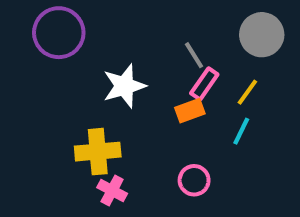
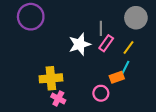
gray line: (194, 55) -> (101, 28), turned 32
white star: (124, 86) -> (80, 44), moved
orange rectangle: (190, 111) -> (117, 77), moved

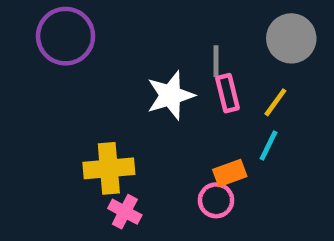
pink rectangle: (106, 43) -> (227, 93), turned -49
orange rectangle: (117, 77) -> (230, 173), moved

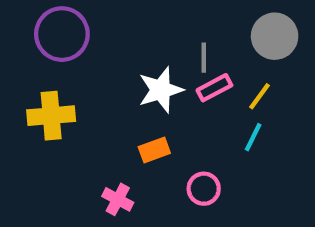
pink rectangle: (227, 93) -> (214, 88), turned 76
yellow cross: (109, 168) -> (51, 116), moved
orange rectangle: (230, 173) -> (154, 150), moved

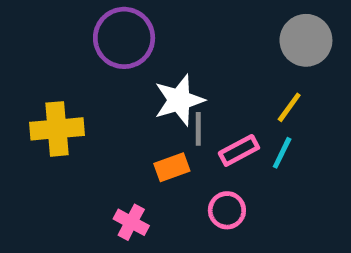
purple circle: (62, 34) -> (124, 38), moved
gray line: (204, 58) -> (198, 129), moved
pink rectangle: (214, 88) -> (239, 150), moved

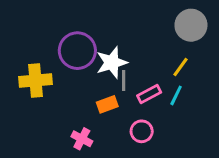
purple circle: (124, 38) -> (77, 51), moved

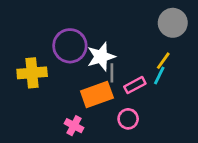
cyan line: (176, 95) -> (159, 76), moved
orange rectangle: (107, 104) -> (97, 95), size x1.6

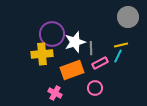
yellow line: (163, 61) -> (121, 45), turned 40
yellow cross: (32, 73) -> (42, 54), moved
gray line: (112, 73) -> (91, 48), moved

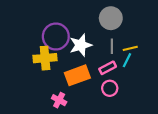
gray circle: (128, 17) -> (111, 18), moved
gray line: (91, 48) -> (112, 46), moved
pink circle: (95, 88) -> (110, 88), moved

